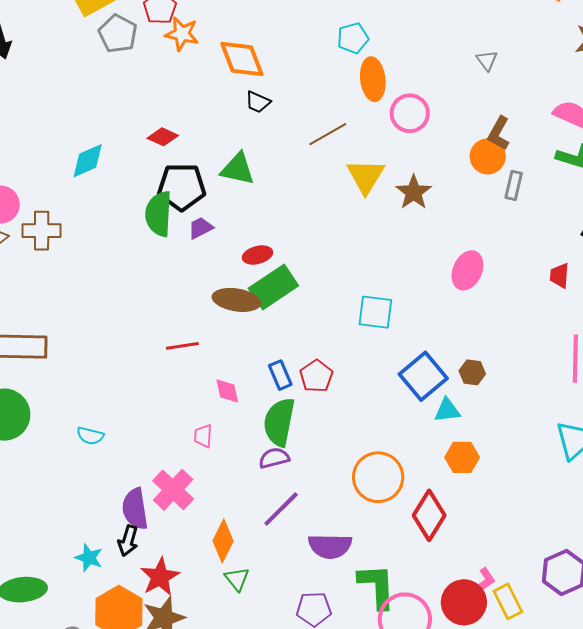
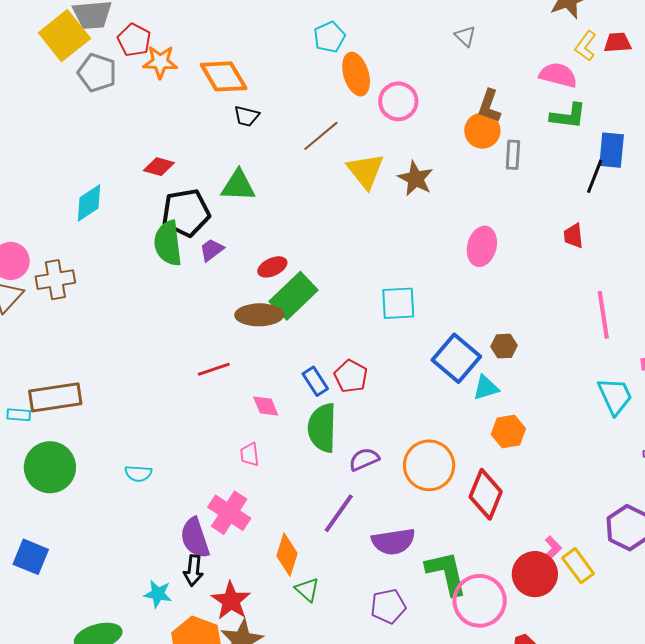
purple semicircle: (274, 458) -> (364, 459), moved

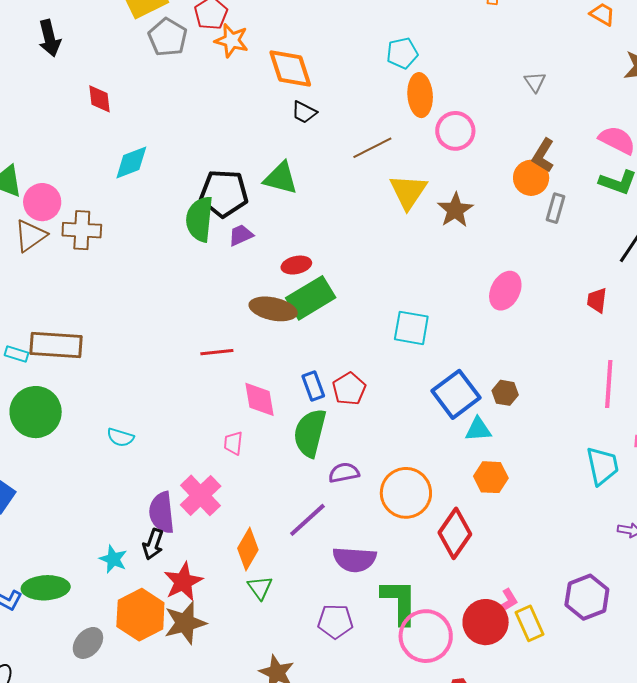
red diamond: (159, 167) -> (99, 99), moved, turned 56
pink diamond: (266, 406) -> (259, 399), size x1.4

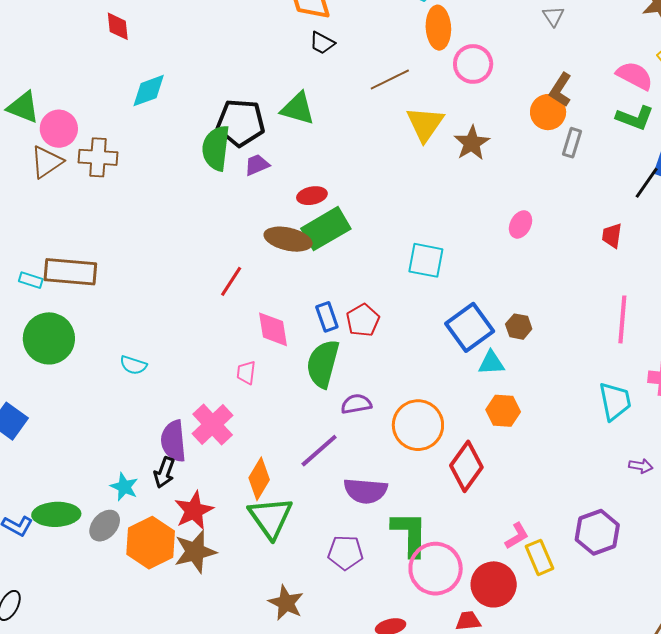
pink ellipse: (505, 291) -> (521, 224), size x0.7
red line: (217, 352) -> (231, 281), turned -52
green triangle: (260, 588) -> (271, 518), size x1.8
red circle: (486, 622) -> (494, 584), moved
gray ellipse: (88, 643) -> (105, 526), moved

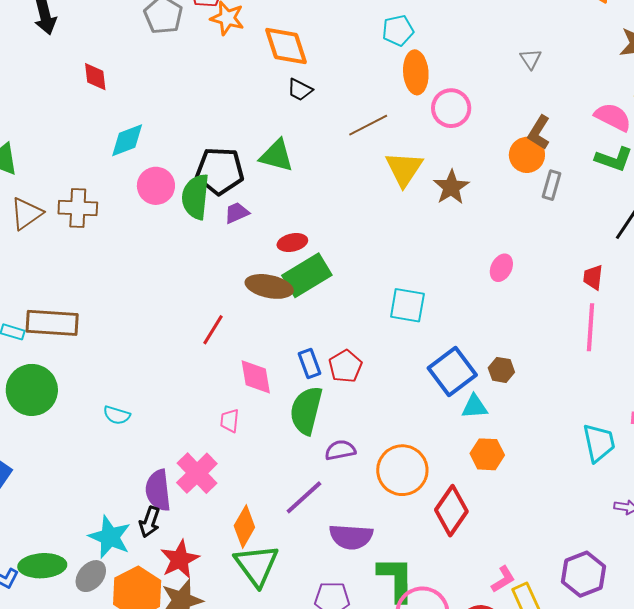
pink circle: (59, 129) -> (156, 186), moved
pink line: (622, 319) -> (591, 327), moved
cyan star: (124, 487) -> (110, 537), size x1.5

